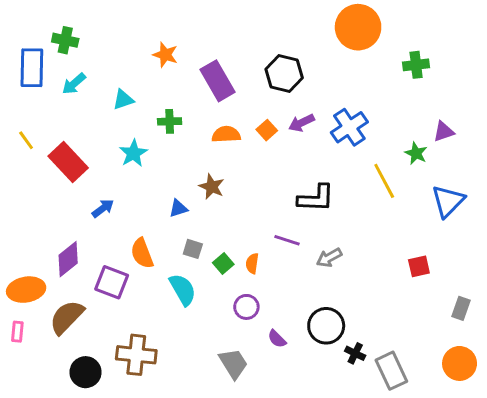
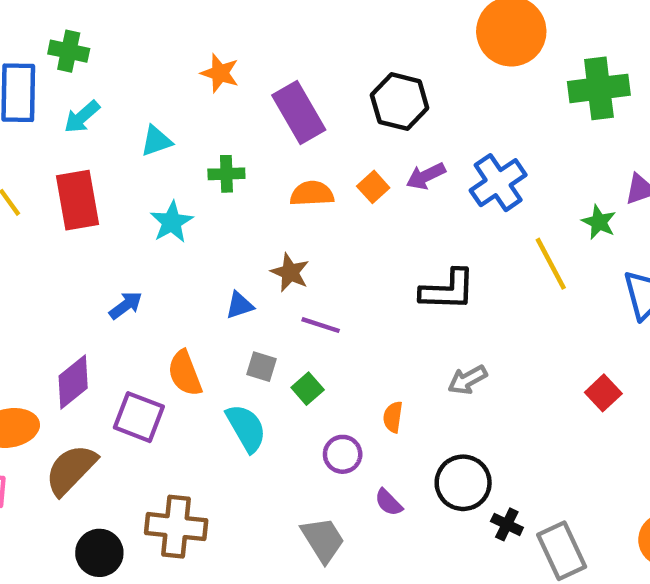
green cross: (416, 65) -> (599, 88), size x1.5
red rectangle: (68, 162) -> (77, 200), moved, turned 33
purple line: (287, 240) -> (321, 325), moved
orange semicircle: (252, 263) -> (393, 417), moved
red square: (419, 266) -> (603, 393), turned -30

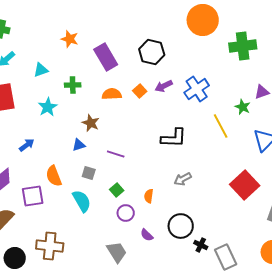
brown star: (290, 272) -> (91, 123), moved
green square: (308, 389) -> (117, 190), moved
red square: (603, 393) -> (245, 185), size x1.8
purple square: (139, 417) -> (33, 196), turned -30

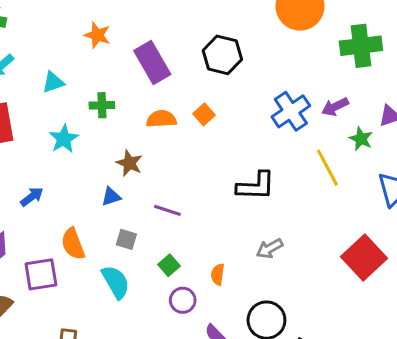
purple arrow: (164, 86) -> (335, 107), moved

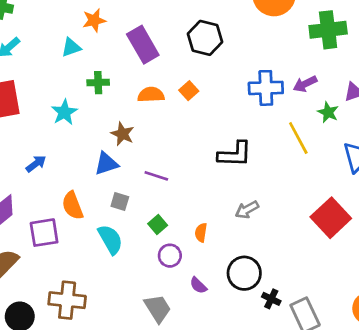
orange star: (97, 35) -> (94, 20), turned -30
cyan triangle: (53, 82) -> (71, 47), moved
blue cross: (291, 111) -> (266, 88), turned 32
blue triangle: (111, 197) -> (106, 164), size x1.4

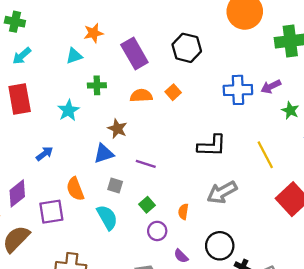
yellow line: (298, 138) -> (265, 155), moved
gray arrow: (247, 210) -> (222, 192), size x1.5

